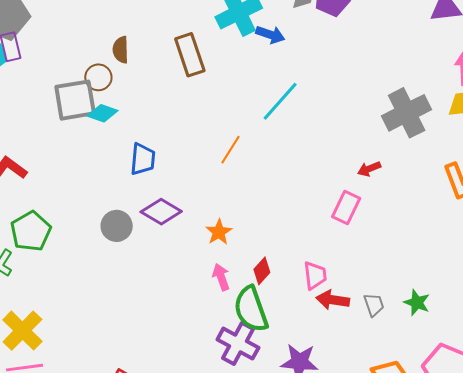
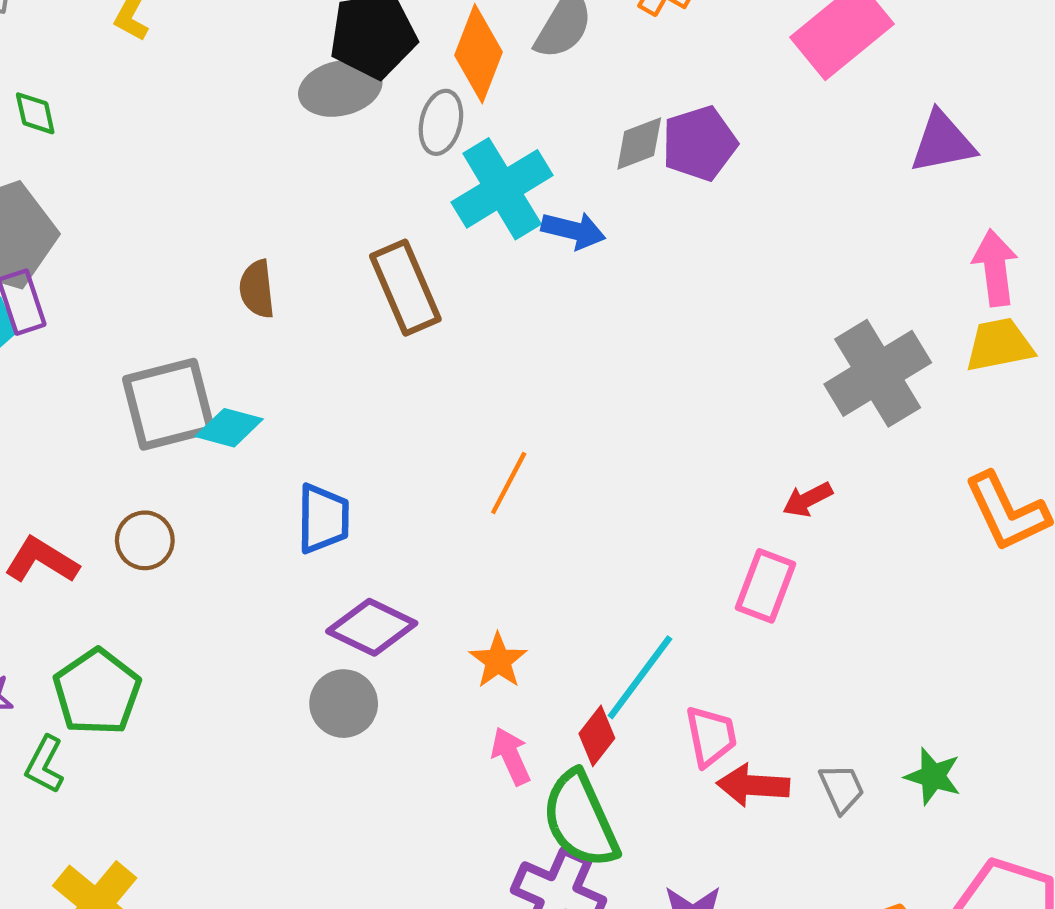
brown circle: (98, 77) -> (145, 540), moved
cyan line: (280, 101) -> (640, 677), moved
gray circle: (117, 226) -> (344, 704), moved

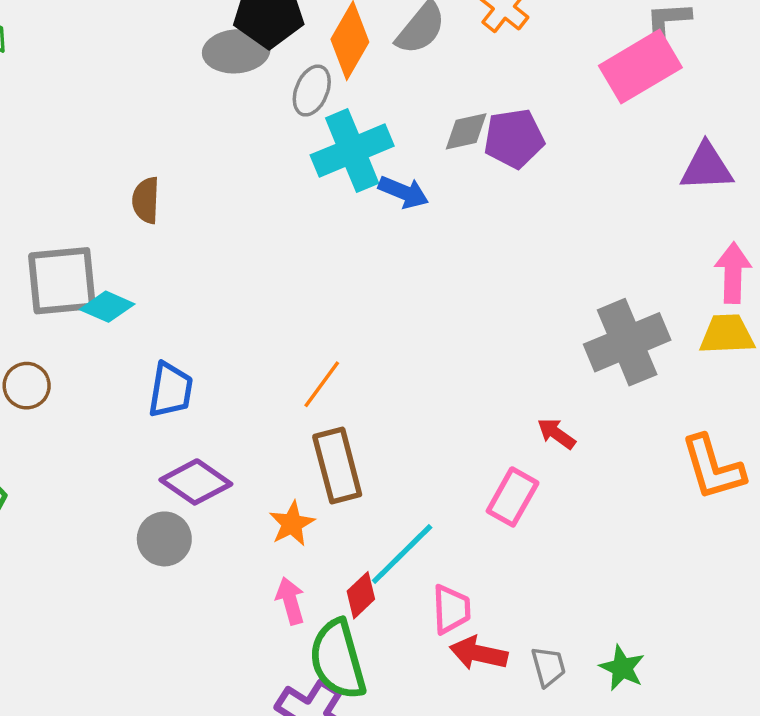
brown rectangle: (405, 288) -> (337, 466), moved
red arrow: (808, 499) -> (556, 434), turned 54

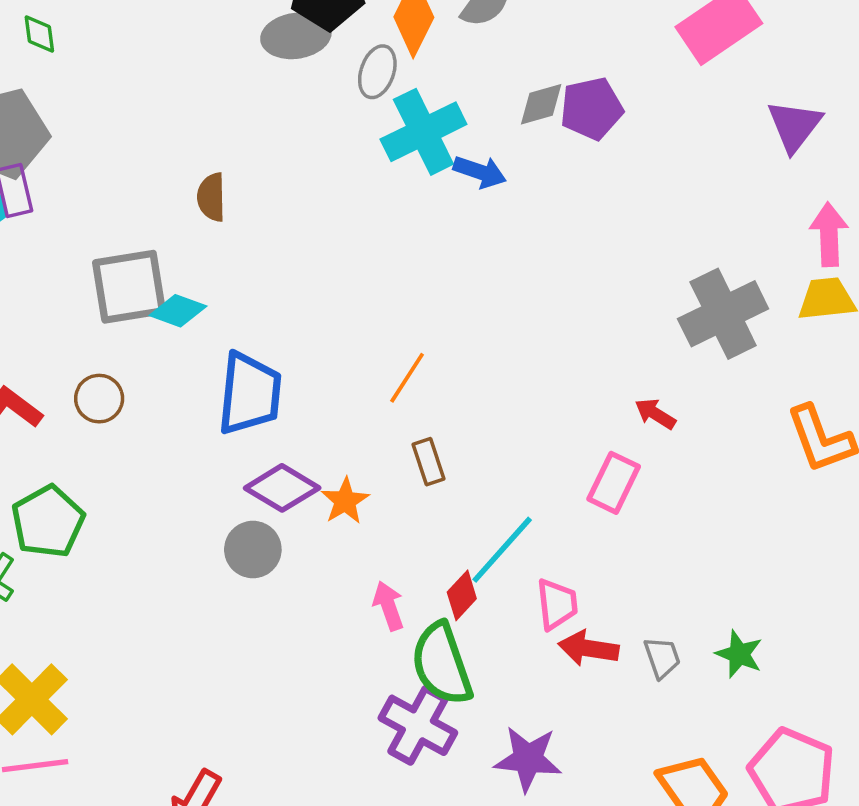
purple triangle: (707, 167) -> (794, 126), turned -46
blue trapezoid: (171, 390) -> (250, 394), size x1.4
brown rectangle: (337, 466) -> (429, 462), size x0.6
orange star: (292, 524) -> (345, 501), moved

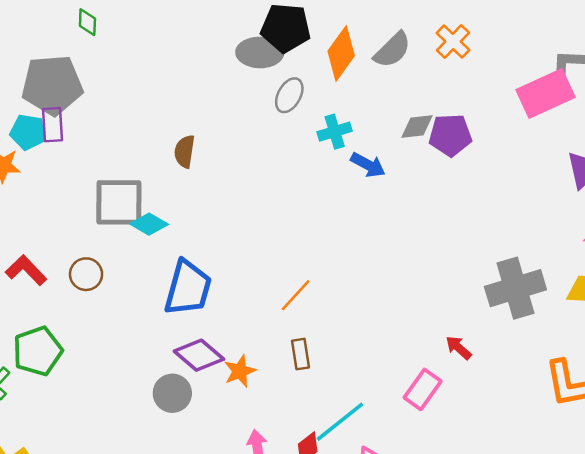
gray ellipse: (377, 72) -> (289, 95), moved
cyan cross: (423, 132) -> (335, 132), size x0.6

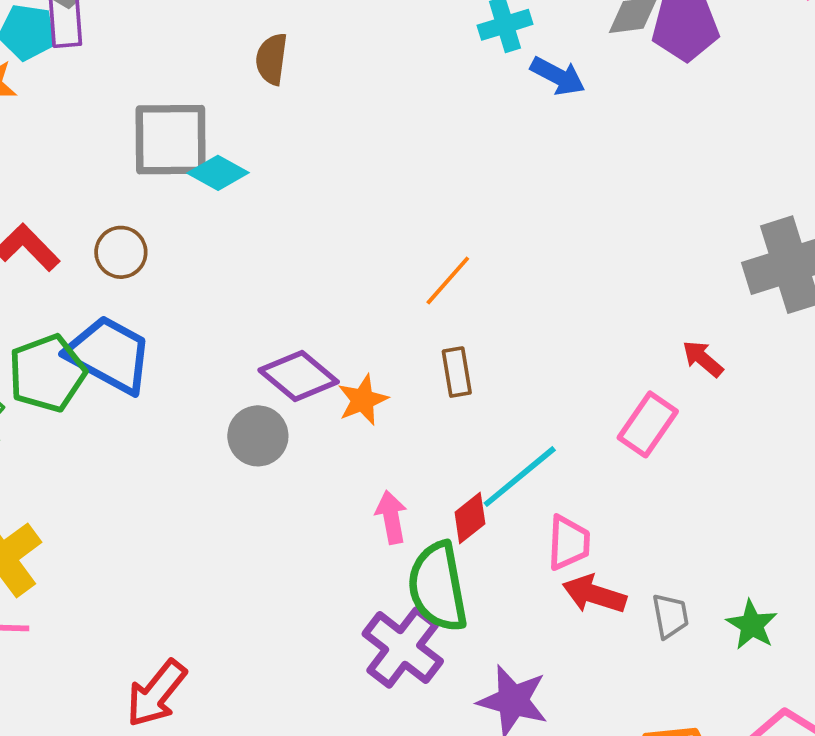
blue trapezoid: (188, 288) -> (109, 355), moved, turned -76

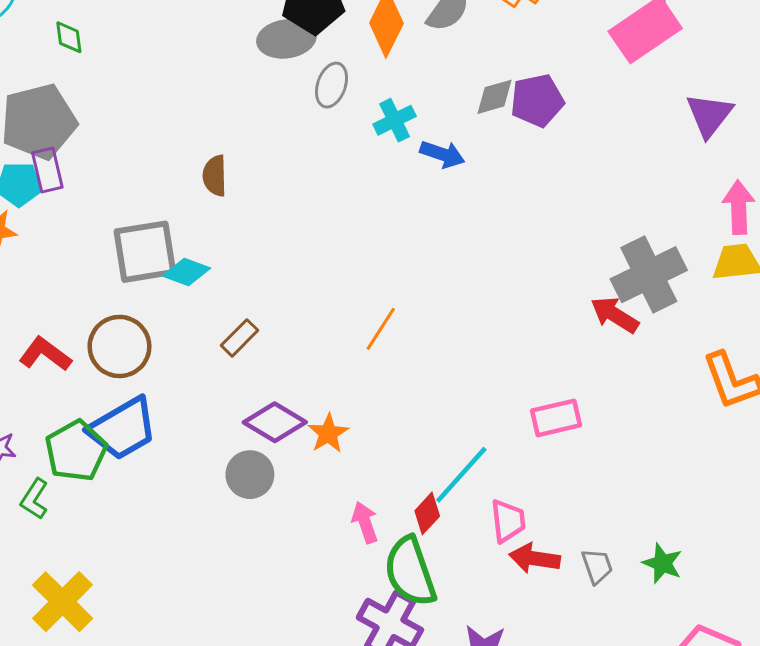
brown circle: (121, 252) -> (119, 346), size x1.5
blue trapezoid: (109, 355) -> (123, 429), turned 130
red arrow: (703, 359) -> (615, 315), moved, size x1.4
brown rectangle: (457, 372) -> (239, 338), moved, turned 63
pink rectangle: (648, 424) -> (556, 418), turned 51

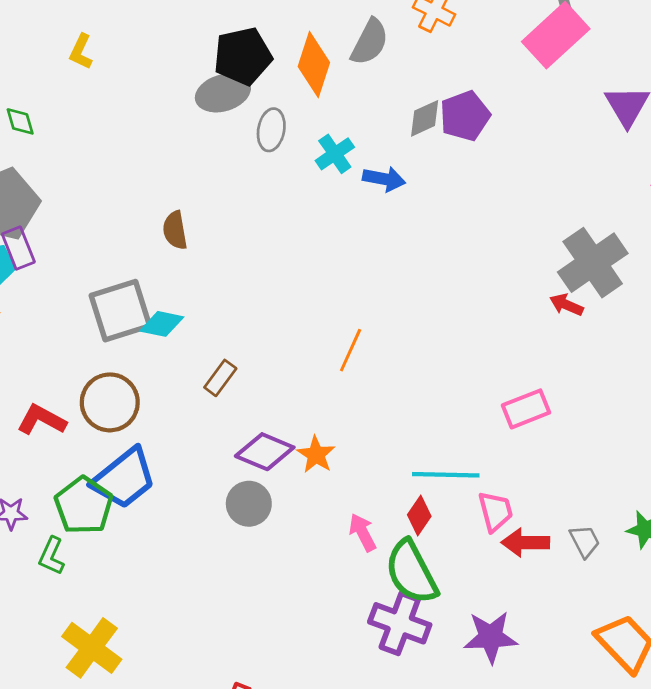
red arrow: (615, 315) -> (566, 305), size x0.7
cyan line: (461, 475) -> (446, 475), turned 58

